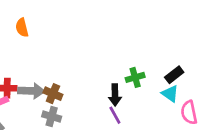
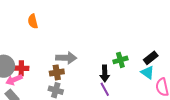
gray arrow: (31, 91) -> (66, 58), moved
brown cross: (53, 94) -> (57, 72), turned -32

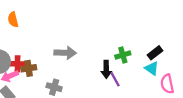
orange semicircle: (33, 21) -> (13, 20), moved
brown cross: (57, 72) -> (29, 68), moved
purple line: (105, 89) -> (115, 79), moved

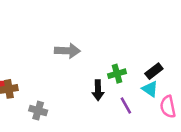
gray arrow: (65, 53) -> (67, 51), moved
purple line: (115, 79) -> (126, 105), moved

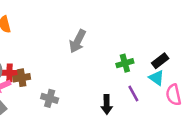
gray arrow: (67, 51) -> (78, 41), turned 115
black arrow: (98, 90) -> (107, 104), moved

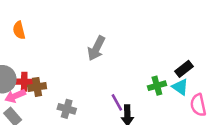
green cross: (125, 63) -> (157, 86), moved
purple line: (133, 94) -> (117, 102), moved

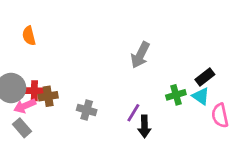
gray arrow: (96, 48) -> (140, 55), moved
purple line: (117, 102) -> (133, 113), turned 60
gray cross: (67, 109) -> (87, 110), moved

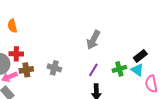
red cross: (34, 91) -> (16, 54), moved
gray cross: (87, 110) -> (54, 68), moved
purple line: (133, 113) -> (93, 70), moved

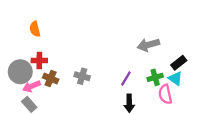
gray arrow: (93, 40) -> (148, 45), moved, turned 48
brown cross: (26, 70) -> (51, 78), turned 32
pink semicircle: (151, 84) -> (165, 94), moved

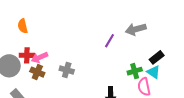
gray arrow: (148, 45) -> (136, 29), moved
purple line: (126, 78) -> (110, 41), moved
pink arrow: (31, 86) -> (39, 57), moved

